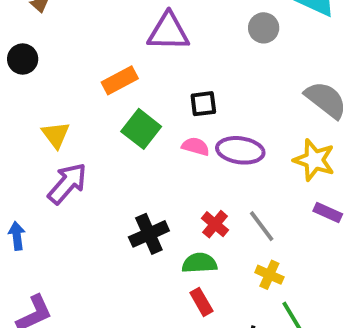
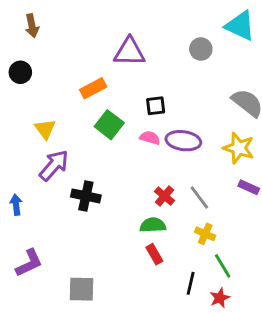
black cross: (149, 234) -> (86, 196), moved, turned 36

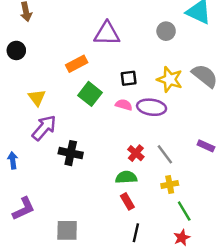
yellow star: (239, 148) -> (170, 79), moved
yellow cross: (205, 234) -> (170, 184), turned -35
black line: (191, 283) -> (136, 233), moved

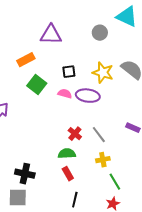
black cross: (71, 153) -> (25, 174), moved

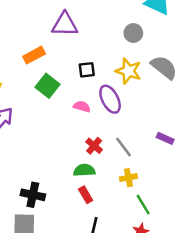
gray circle: (100, 33) -> (133, 33), moved
pink semicircle: (65, 94) -> (82, 107), moved
purple ellipse: (88, 96) -> (110, 99), turned 55

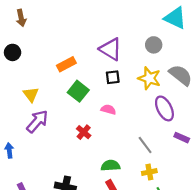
purple triangle: (65, 24) -> (111, 49), moved, turned 30
purple ellipse: (110, 99) -> (164, 108), moved
red cross: (94, 146) -> (84, 132), moved

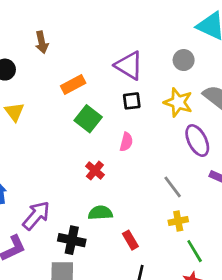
brown arrow: (21, 18) -> (42, 42), moved
yellow triangle: (31, 94) -> (14, 112), moved
pink semicircle: (108, 110) -> (126, 142), turned 88
purple arrow: (37, 121) -> (36, 216), moved
green semicircle: (111, 166) -> (100, 213), moved

